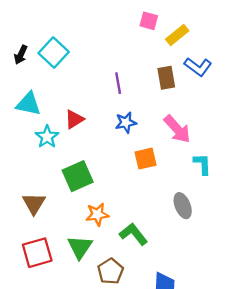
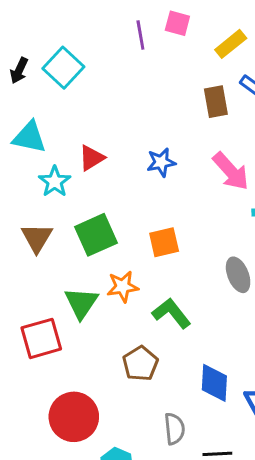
pink square: (149, 21) -> (177, 23), moved
purple line: (118, 83) -> (140, 35), moved
orange square: (145, 159) -> (164, 242), moved
brown triangle: (34, 203) -> (37, 238), moved
green triangle: (80, 247) -> (81, 303), moved

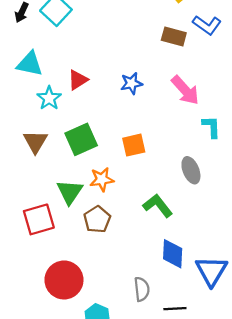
brown rectangle: (216, 102) -> (174, 36), turned -65
green L-shape: (171, 313) -> (158, 206), moved
brown pentagon: (140, 364) -> (97, 219), moved

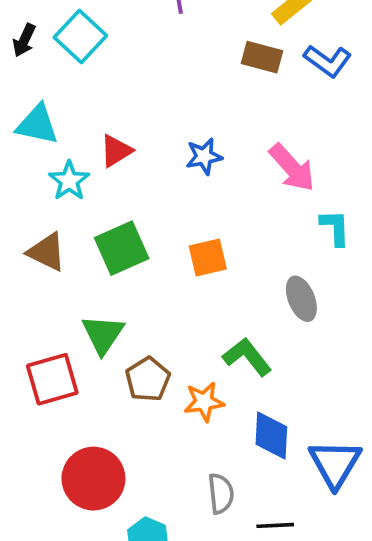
brown rectangle: (174, 36) -> (262, 57), moved
brown triangle: (35, 142) -> (47, 252), turned -35
orange star: (102, 179) -> (204, 402), moved

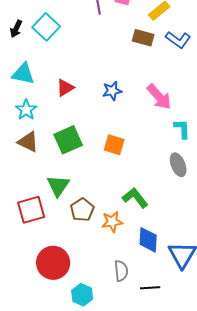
cyan star: (69, 181) -> (26, 110), moved
orange square: (208, 258) -> (114, 145), turned 30
gray ellipse: (301, 299) -> (178, 165), moved

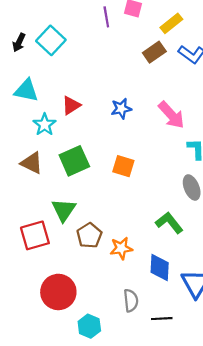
brown rectangle: (143, 38) -> (154, 52), turned -50
cyan star: (26, 110) -> (45, 125), moved
green L-shape: (135, 198) -> (169, 223), moved

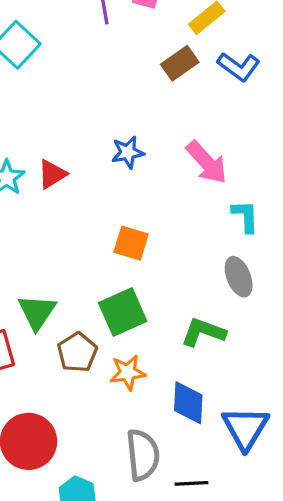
red triangle: (71, 105) -> (52, 174), moved
green square: (74, 161) -> (123, 312), moved
green L-shape: (169, 223) -> (203, 332), turned -32
gray semicircle: (131, 300) -> (143, 455), size x1.4

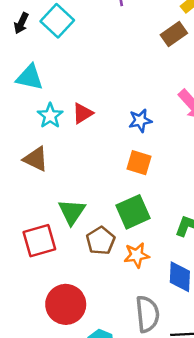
blue star: (128, 152) -> (140, 121), moved

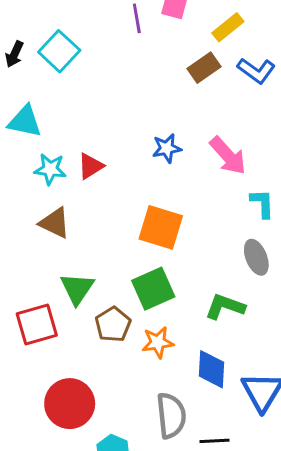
cyan star: (50, 116) -> (50, 169), turned -30
blue star: (140, 121) -> (167, 148), moved
brown triangle: (36, 159) -> (55, 223), moved
orange square: (139, 163) -> (161, 227), size x1.4

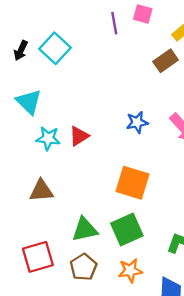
cyan triangle: (25, 121) -> (29, 102), turned 32
brown triangle: (55, 223) -> (41, 191), moved, turned -30
green triangle: (77, 289) -> (85, 229), moved, turned 44
brown pentagon: (113, 324) -> (83, 267), moved

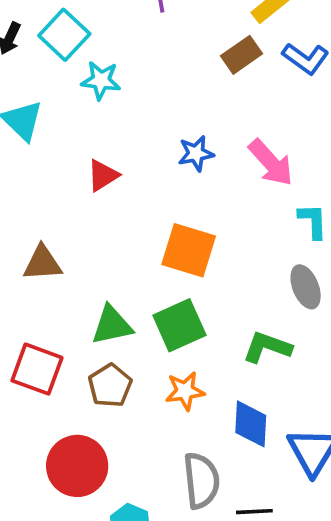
cyan star: (48, 138) -> (101, 80), moved
red square: (38, 257) -> (37, 369), turned 36

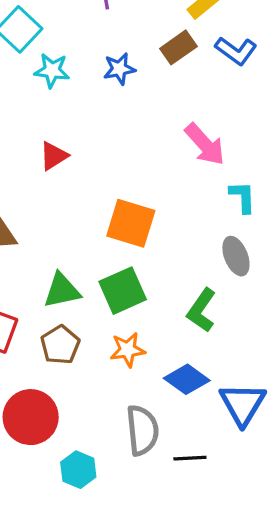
blue star: (196, 153) -> (119, 69), moved
green L-shape: (267, 347) -> (201, 310), turned -75
blue diamond: (251, 424) -> (187, 379), turned -57

